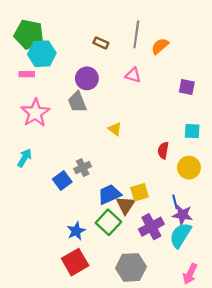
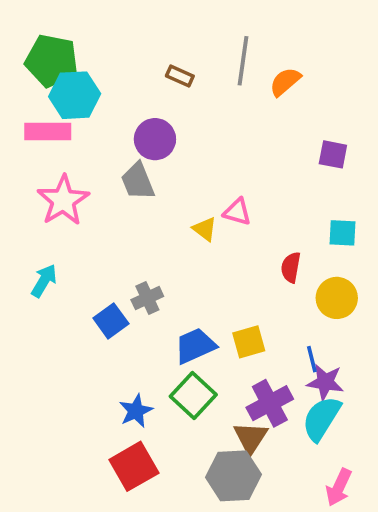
pink rectangle: (27, 74) -> (48, 131), size x1.6
pink triangle: (133, 75) -> (237, 212), moved
brown triangle: (126, 205) -> (251, 438), moved

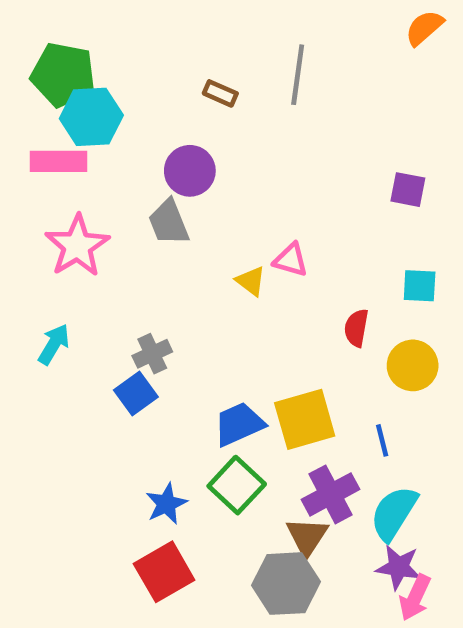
orange semicircle: (285, 82) -> (424, 28), moved
gray cross: (147, 298) -> (152, 354), moved
yellow square: (249, 342) -> (305, 419), size x1.5
purple star: (325, 382) -> (399, 567), moved

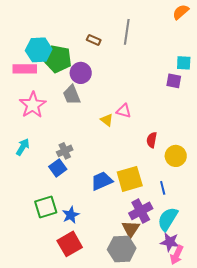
green pentagon: (63, 75) -> (58, 59), moved
cyan square: (420, 286) -> (184, 63), moved
green square: (237, 485) -> (46, 207), moved, turned 30

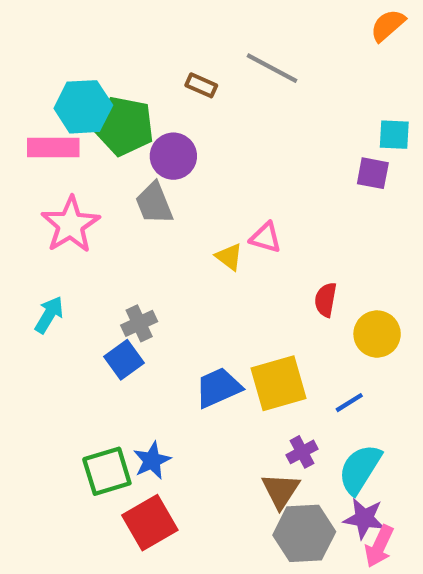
gray line: (127, 32) -> (272, 68), turned -70
blue line: (163, 188) -> (349, 403), turned 72
green square: (46, 207) -> (107, 471), moved
purple cross: (141, 211) -> (302, 452), size x0.6
gray hexagon: (122, 249) -> (304, 533), moved

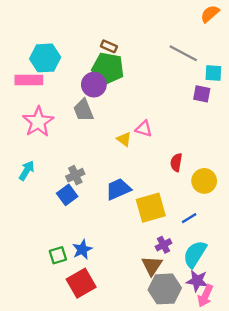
gray line: (272, 68) -> (183, 53), moved
green pentagon: (124, 126) -> (108, 68), moved
blue trapezoid: (218, 388) -> (118, 189), moved
green square: (107, 471) -> (58, 255), size x0.7

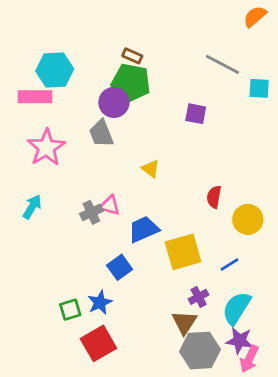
purple square: (202, 94) -> (196, 114), moved
pink triangle: (144, 129) -> (110, 205), moved
blue square: (67, 195) -> (120, 267), moved

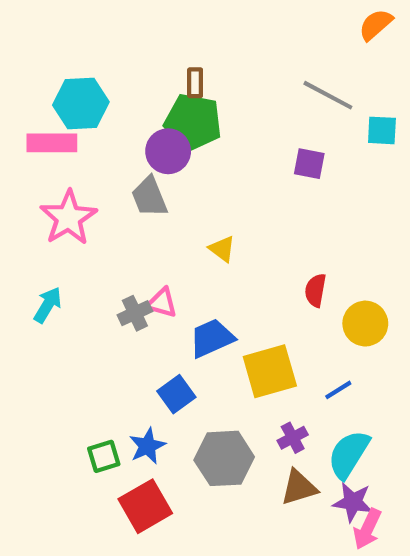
brown rectangle: (132, 56) -> (195, 83), turned 66
purple square: (196, 114) -> (309, 164), moved
brown triangle: (184, 322) -> (299, 488), moved, turned 40
gray hexagon: (200, 350) -> (224, 458), moved

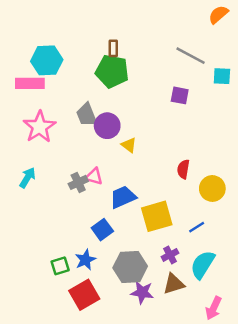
purple circle: (168, 151) -> (107, 126), moved
purple star: (353, 502) -> (142, 292), moved

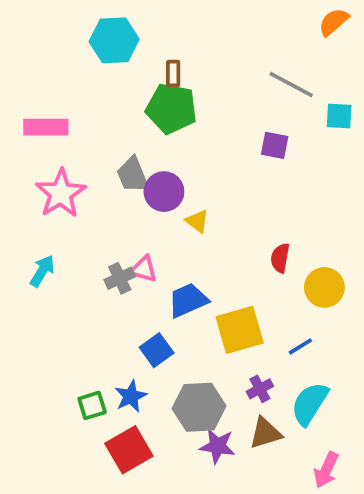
cyan hexagon: (47, 60) -> (114, 40), moved

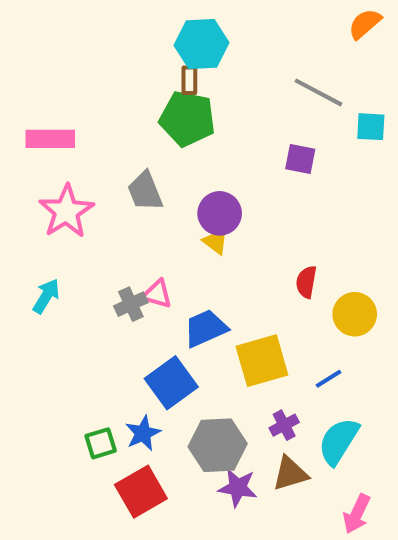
cyan hexagon: (114, 40) -> (201, 44), moved
purple circle: (164, 192) -> (220, 213), moved
blue square: (157, 350) -> (171, 383), size x1.4

